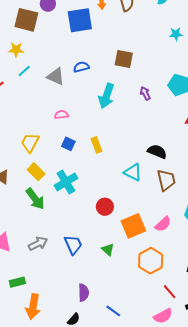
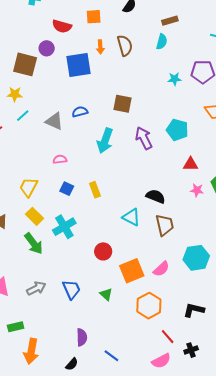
purple arrow: (145, 93) -> (144, 138), size x1.6

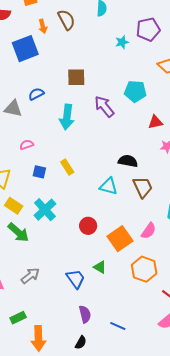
blue trapezoid: (71, 289) -> (76, 279), moved

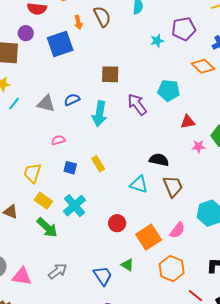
blue semicircle: (36, 94) -> (72, 100), moved

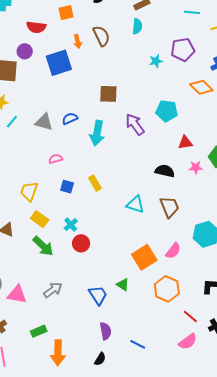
black semicircle: (159, 160) -> (165, 171), moved
cyan cross: (74, 206) -> (71, 225), size x0.6
red circle: (117, 223) -> (81, 243), moved

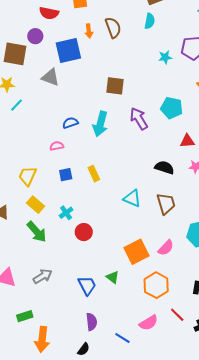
blue semicircle: (70, 119) -> (70, 123), moved
gray triangle: (44, 122) -> (50, 77), moved
blue square: (67, 187) -> (66, 175), turned -32
red circle: (81, 243) -> (84, 232), moved
pink semicircle: (188, 342) -> (149, 323), moved

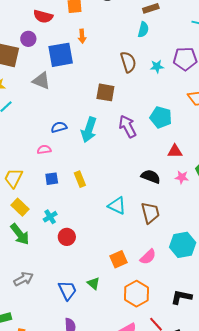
brown semicircle: (113, 28) -> (128, 62), moved
orange square: (136, 252) -> (118, 259), size x0.7

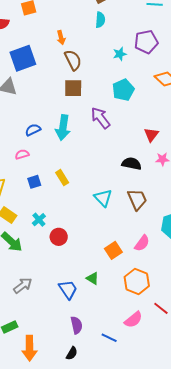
orange arrow: (82, 36) -> (61, 38), moved
brown semicircle: (128, 62) -> (73, 60), moved
cyan pentagon: (161, 117) -> (123, 90), moved, turned -30
red triangle: (175, 151) -> (151, 135), turned -42
cyan triangle: (117, 206) -> (103, 198), turned 30

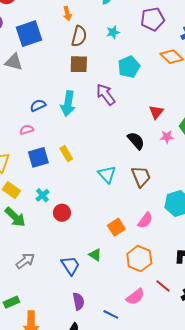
cyan star: (120, 54) -> (113, 32), moved
brown semicircle: (73, 60) -> (79, 36), turned 40
black semicircle: (132, 164) -> (136, 141), turned 36
blue square: (34, 182) -> (38, 157), size x1.5

